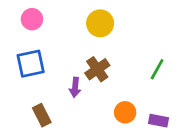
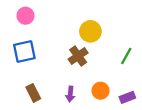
yellow circle: (100, 23) -> (90, 31), moved
purple arrow: (75, 87) -> (70, 94), moved
purple rectangle: (158, 121) -> (127, 97), turned -32

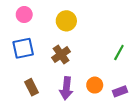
yellow circle: (90, 31) -> (66, 21), moved
brown cross: (78, 56) -> (61, 55), moved
purple arrow: (70, 94) -> (66, 88), size x1.5

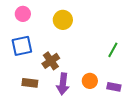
brown cross: (61, 55) -> (51, 61), moved
brown rectangle: (32, 87) -> (30, 83), turned -56
purple rectangle: (120, 91) -> (114, 87), turned 32

